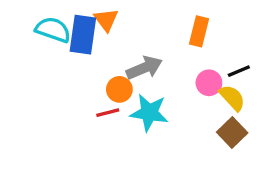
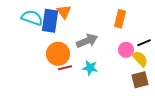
orange circle: (119, 89) -> (58, 54), moved, size x1.5
cyan star: (149, 113) -> (90, 68), size x0.7
brown square: (232, 133) -> (140, 80), turned 30

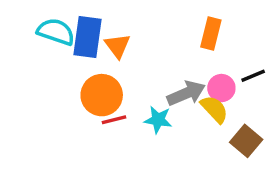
orange triangle: (64, 12) -> (118, 46), moved
gray arrow: (87, 41) -> (186, 93), moved
yellow semicircle: (140, 59) -> (214, 109), moved
brown square: (140, 80) -> (246, 141), turned -36

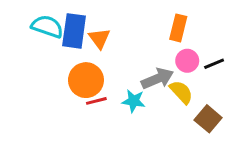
pink circle: (221, 88) -> (187, 61), moved

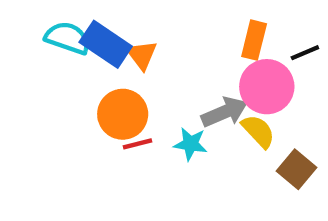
blue rectangle: (74, 31) -> (106, 44), turned -64
pink circle: (187, 61) -> (267, 87), size x1.6
black line: (214, 64) -> (305, 53), moved

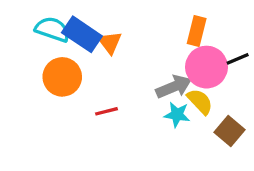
black line: (305, 53) -> (238, 59), moved
orange circle: (123, 114) -> (62, 77), moved
cyan star: (190, 144) -> (177, 115), moved

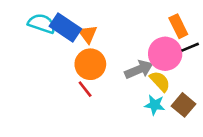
orange rectangle: (197, 31) -> (178, 26), moved, turned -40
orange circle: (62, 77) -> (90, 64), moved
red line: (107, 111) -> (85, 89), turned 66
cyan star: (177, 115) -> (155, 105), moved

